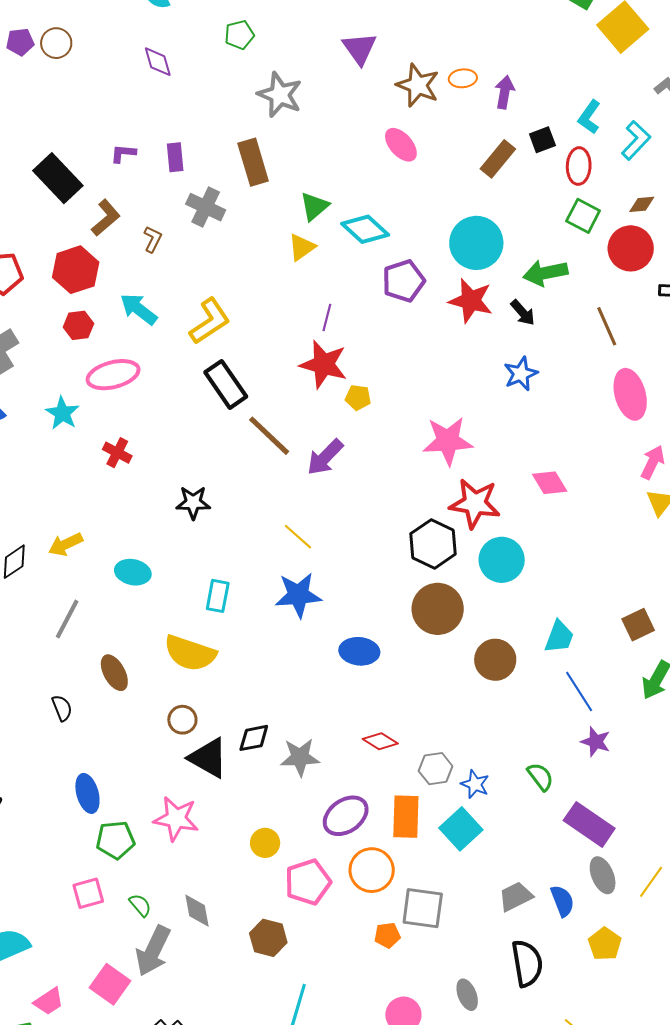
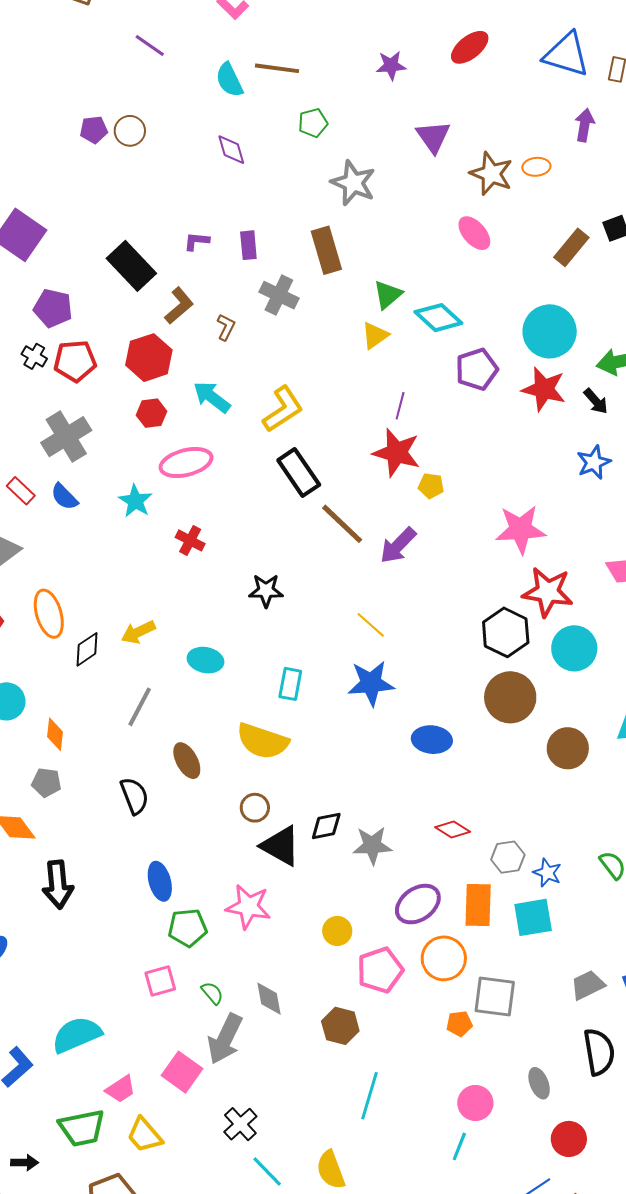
purple arrow: (505, 92) -> (585, 125), moved
black semicircle: (62, 708) -> (134, 796), size x1.4
cyan square: (461, 829) -> (533, 917), turned 33

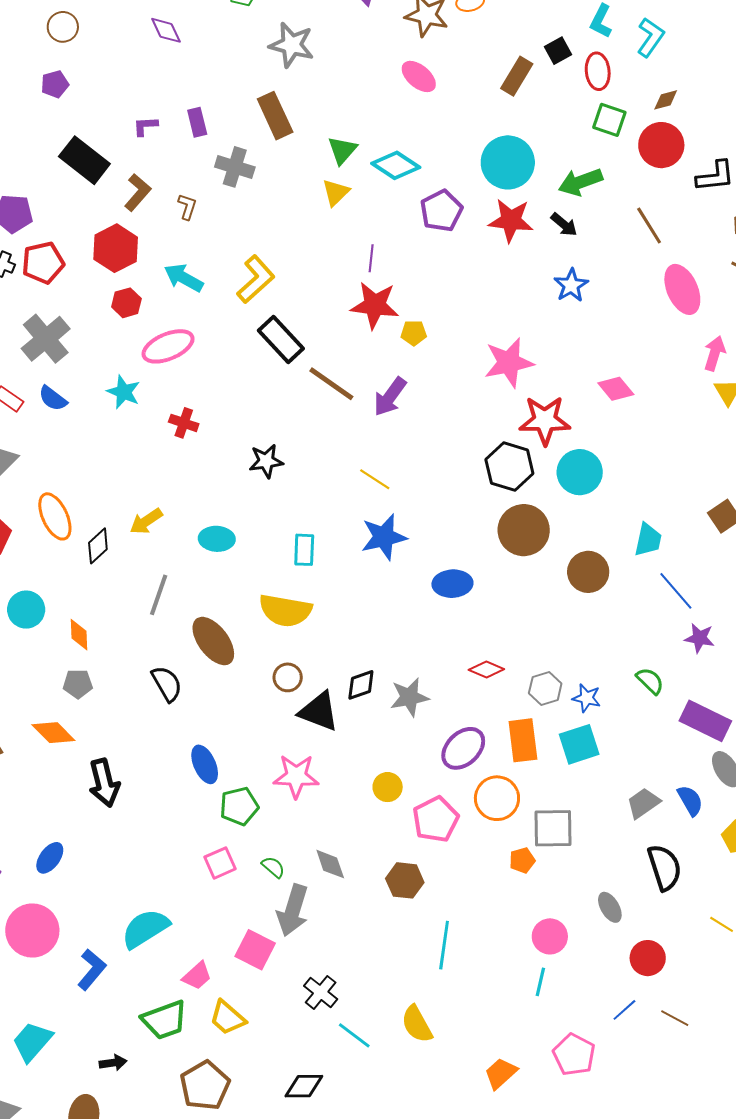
purple pentagon: (94, 130) -> (55, 84), moved
brown ellipse: (187, 761) -> (213, 641), size x1.4

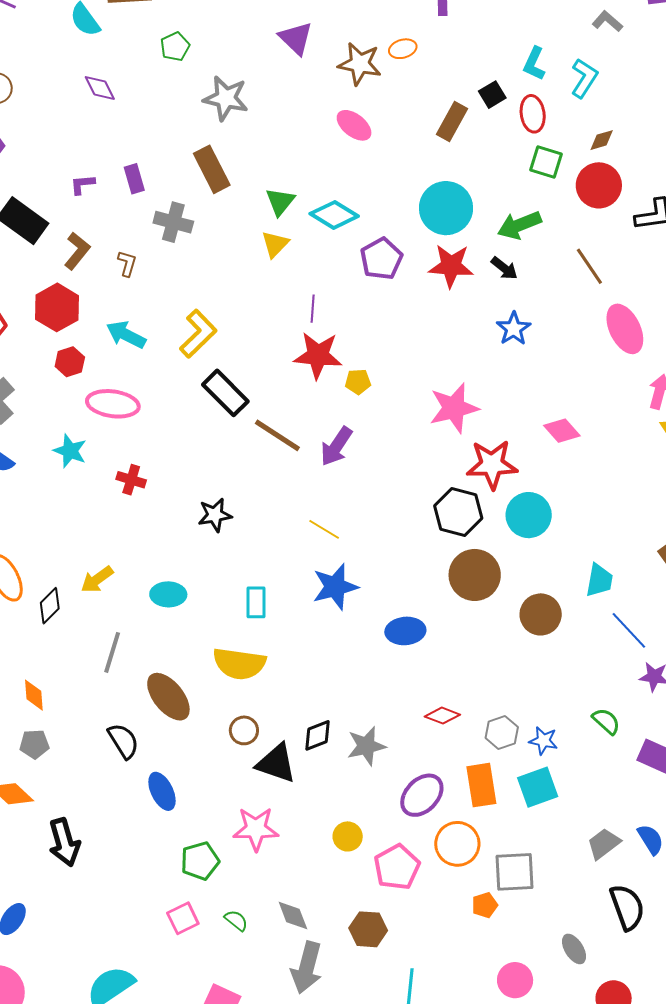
pink ellipse: (168, 346) -> (113, 404), turned 33
blue ellipse: (205, 764) -> (162, 791), moved
gray arrow: (293, 910) -> (307, 968), moved

